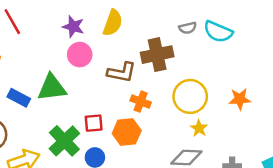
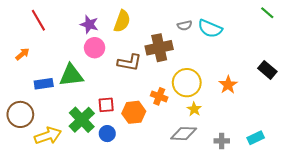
blue rectangle: (19, 98) -> (44, 84), turned -36
orange star: (240, 99) -> (228, 85), turned -30
orange cross: (141, 102) -> (159, 96), moved

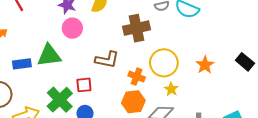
brown L-shape: (130, 63) -> (107, 60), moved
black rectangle: (267, 70) -> (245, 62), moved
orange hexagon: (134, 112) -> (133, 102), moved

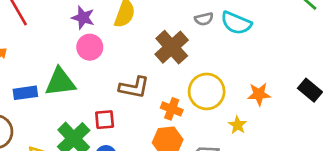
brown cross: (137, 28) -> (172, 47), turned -30
orange star: (205, 65) -> (259, 94), turned 30
yellow star: (171, 89) -> (237, 125), moved

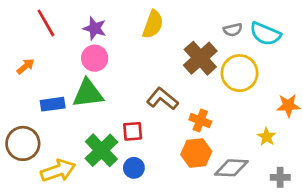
purple star: (83, 18) -> (95, 28), moved
pink circle: (90, 47) -> (95, 58), moved
brown L-shape: (134, 87) -> (162, 99), turned -152
yellow circle: (207, 91) -> (240, 73), moved

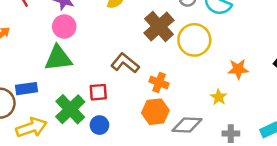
blue rectangle: (53, 104) -> (26, 89), moved

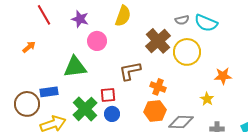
pink circle: (64, 27) -> (97, 41), moved
brown L-shape: (125, 63) -> (130, 71), turned -50
blue circle: (99, 125) -> (112, 114), moved

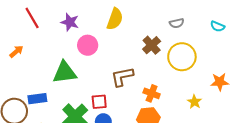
cyan semicircle: (206, 23) -> (218, 26), moved, size x0.6
brown cross: (158, 41) -> (152, 45), size x0.7
yellow star: (207, 99) -> (195, 102), moved

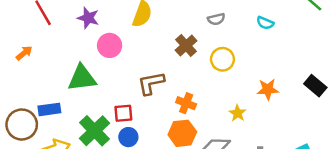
yellow circle: (182, 57) -> (222, 59), size x0.7

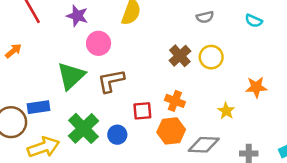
brown cross: (186, 45) -> (180, 56), moved
green triangle: (82, 78) -> (71, 76), turned -36
brown L-shape: (151, 83) -> (111, 81), moved
red square: (123, 113) -> (142, 111), moved

